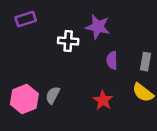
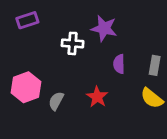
pink hexagon: (24, 99) -> (26, 87), moved
red star: (103, 100) -> (97, 97), moved

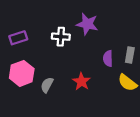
purple rectangle: (27, 20) -> (18, 38), moved
purple semicircle: (119, 64) -> (108, 58), moved

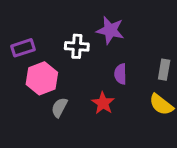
purple semicircle: (108, 58) -> (120, 74), moved
pink hexagon: (22, 73) -> (42, 78), moved

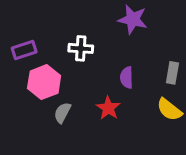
purple star: (110, 30) -> (133, 19), moved

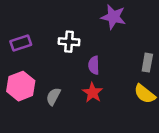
purple semicircle: (127, 77) -> (94, 65), moved
pink hexagon: (44, 82) -> (21, 86), moved

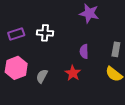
white cross: (69, 42) -> (45, 33), moved
purple semicircle: (94, 65) -> (84, 51), moved

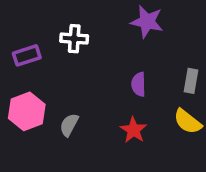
white cross: (45, 33) -> (74, 39), moved
red star: (73, 73) -> (133, 130), moved

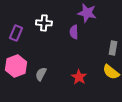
purple rectangle: (27, 55) -> (16, 33), turned -49
purple semicircle: (139, 84) -> (74, 32), moved

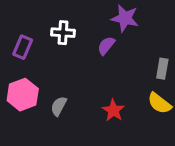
purple semicircle: (74, 32) -> (106, 46), turned 40

